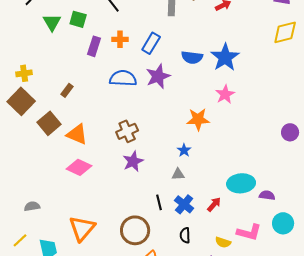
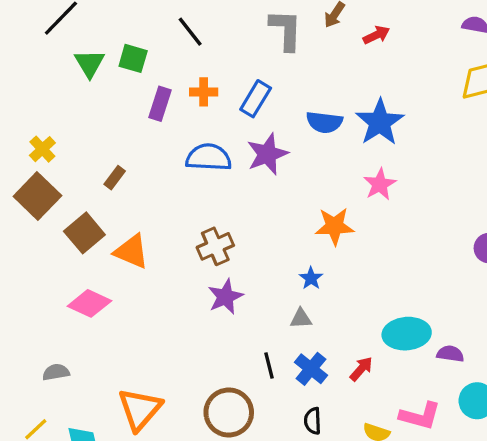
yellow cross: (24, 73) -> (42, 149), turned -35
pink diamond: (79, 167) -> (89, 303), moved

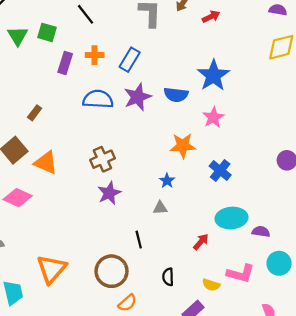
blue semicircle: (324, 122) -> (176, 95), moved
blue cross: (311, 369) -> (220, 171), moved

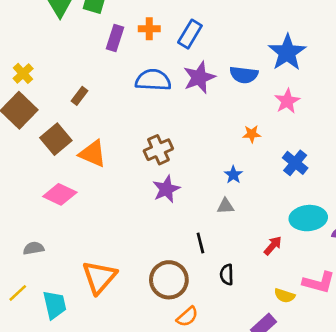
orange star: (183, 146) -> (252, 134), size x0.6
black semicircle: (168, 277) -> (227, 275), moved

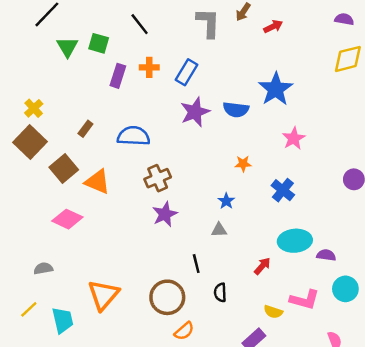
blue semicircle: (153, 80) -> (134, 136), moved
pink star: (287, 101) -> (294, 138), moved

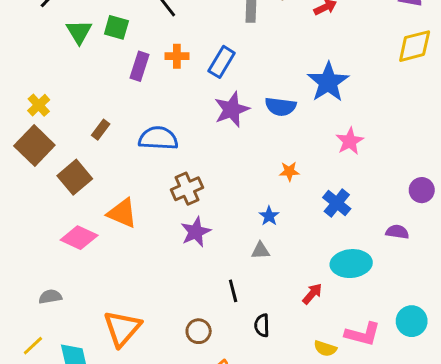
orange triangle: (97, 182) -> (122, 213), moved
purple semicircle: (326, 255) -> (397, 232), moved
brown circle: (167, 297) -> (199, 331), size x0.6

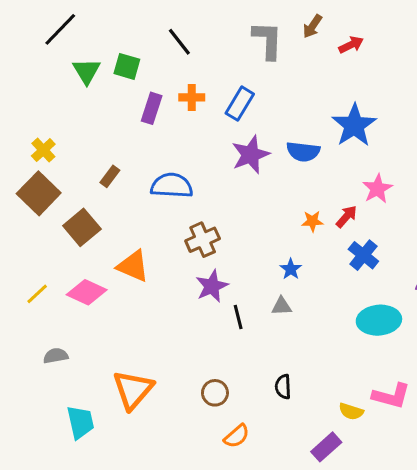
black line: (233, 291) -> (238, 317), moved
red arrow: (312, 294) -> (346, 217), moved
yellow line: (33, 346) -> (37, 294), moved

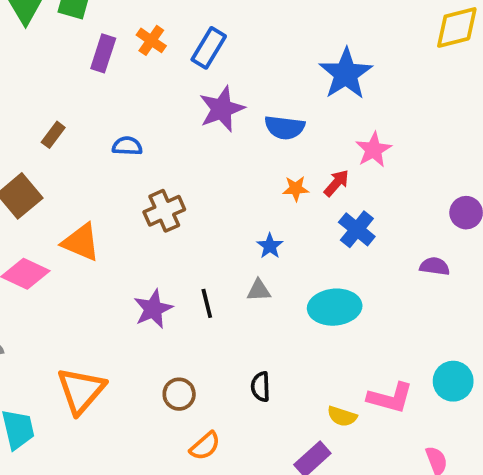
orange cross: (192, 97) -> (151, 40), turned 35
blue semicircle: (303, 152) -> (285, 127), moved
blue semicircle: (172, 186) -> (127, 146), size x0.6
purple star: (212, 286) -> (153, 309), moved
cyan ellipse: (379, 320) -> (335, 307), moved

